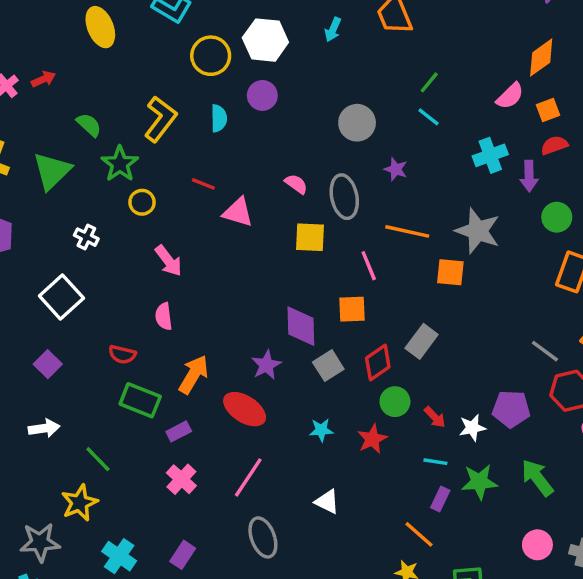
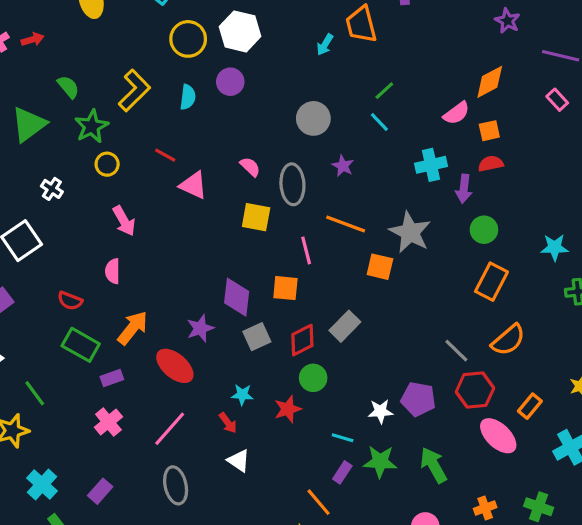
cyan arrow: (333, 30) -> (325, 45), moved
red arrow: (435, 417) -> (228, 423), moved

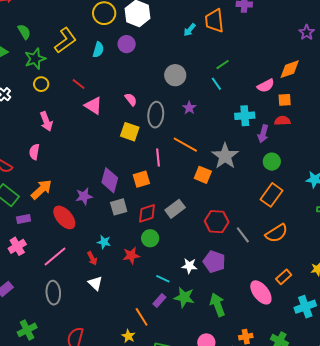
orange square: (285, 288) -> (141, 179), turned -30
red hexagon: (475, 390) -> (217, 222), moved

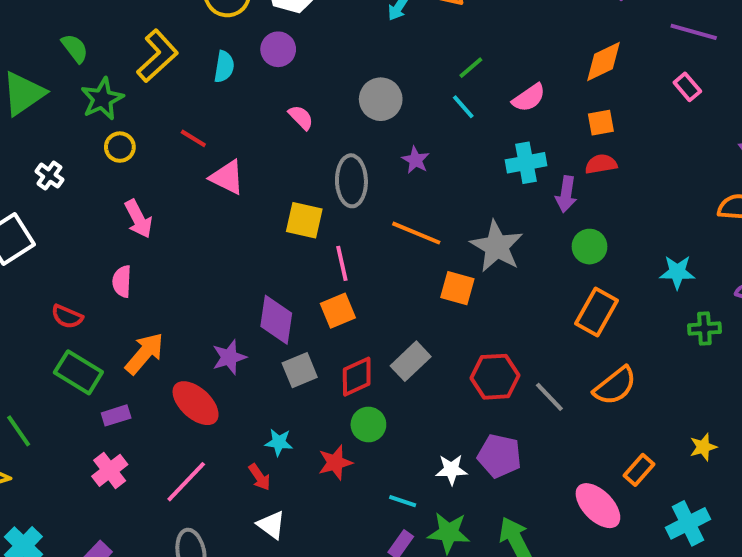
pink semicircle: (266, 86) -> (529, 98), moved
pink semicircle: (131, 99) -> (301, 117), moved
pink line: (158, 157) -> (342, 263), moved

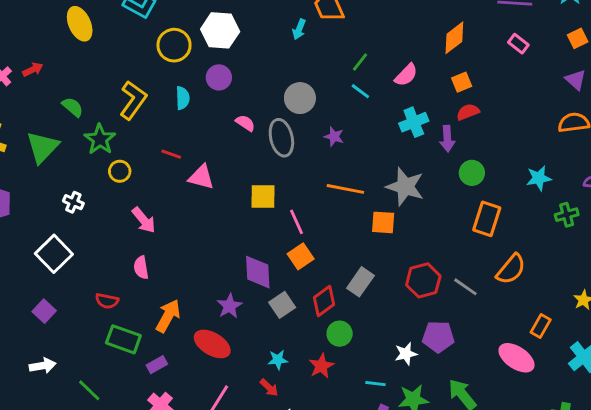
gray ellipse: (351, 181) -> (281, 138), moved

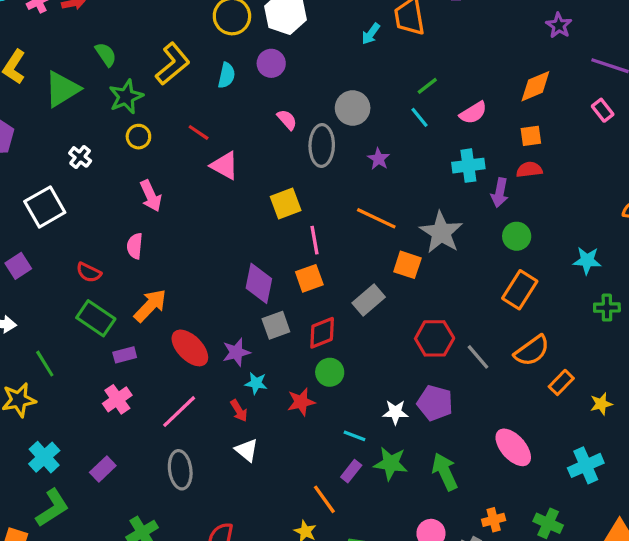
yellow square: (263, 196) -> (286, 203), turned -36
gray rectangle: (360, 282) -> (369, 300), moved
purple star: (229, 306) -> (236, 352), moved
orange rectangle: (541, 326) -> (561, 382), moved

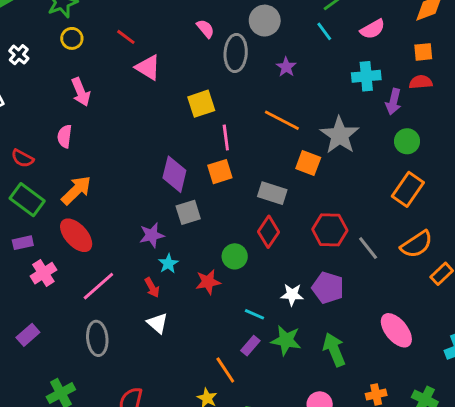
gray rectangle: (369, 300) -> (272, 193), turned 56
red diamond: (322, 333) -> (268, 232), moved, turned -36
red ellipse: (190, 348) -> (76, 235), moved
purple rectangle: (125, 355) -> (23, 243), moved
cyan star: (256, 383) -> (168, 264), turned 30

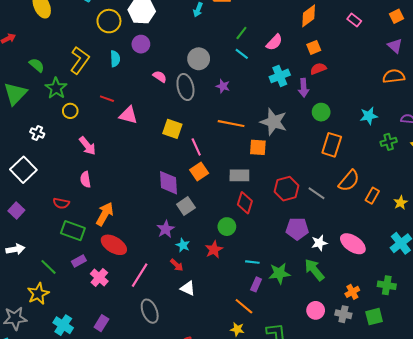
yellow square: (201, 104) -> (172, 129), turned -36
white star: (292, 295) -> (319, 243), moved

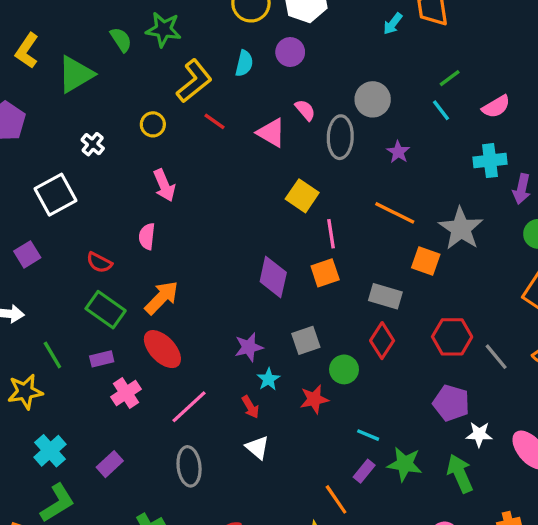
yellow L-shape: (80, 60) -> (194, 81), moved
green star: (56, 88) -> (163, 30), moved, turned 30
pink triangle: (128, 115) -> (271, 133), moved
gray square: (186, 206) -> (306, 340), moved

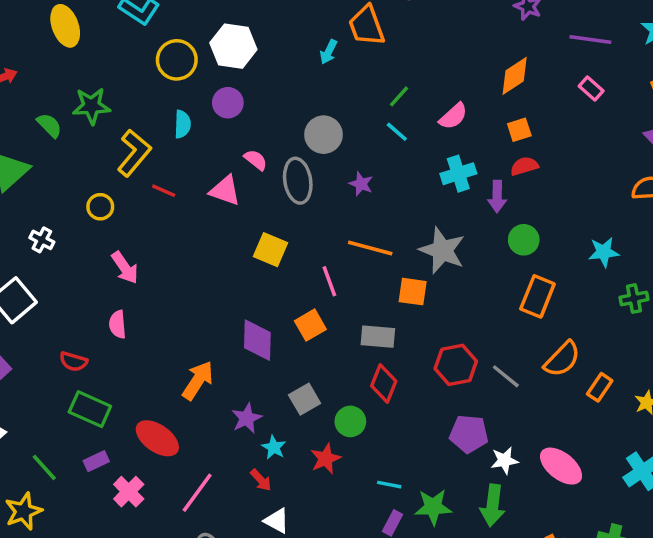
pink line: (331, 234) -> (329, 281), moved
orange arrow: (162, 298) -> (198, 380), moved
green arrow: (460, 474) -> (493, 505), turned -138

